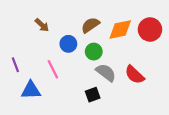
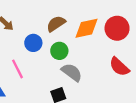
red semicircle: (135, 75) -> (119, 67), moved

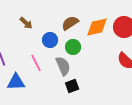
gray semicircle: (72, 72) -> (63, 66), moved, turned 30

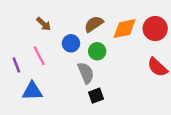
pink line: (36, 63) -> (39, 56), moved

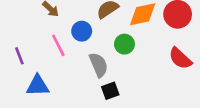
green circle: (97, 51) -> (124, 44), moved
pink line: (39, 56) -> (58, 45), moved

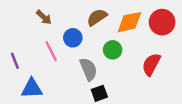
red semicircle: (180, 58) -> (151, 64), moved, turned 75

